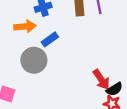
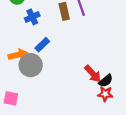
orange arrow: (25, 26) -> (18, 55), moved

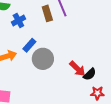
gray circle: (31, 65) -> (43, 59), moved
red star: (105, 94) -> (97, 93), moved

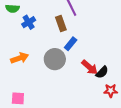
brown rectangle: (47, 13) -> (61, 23), moved
blue rectangle: (29, 45) -> (71, 44), moved

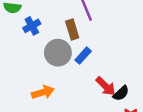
orange arrow: (20, 58) -> (43, 92), moved
gray circle: (55, 59) -> (58, 53), moved

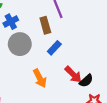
gray circle: (58, 53) -> (20, 44), moved
orange arrow: (43, 92) -> (40, 78), moved, turned 78

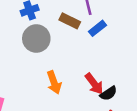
brown rectangle: (45, 25) -> (70, 21), turned -56
blue rectangle: (54, 48) -> (97, 28), moved

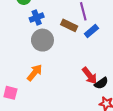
orange arrow: (54, 82) -> (35, 73), moved, turned -120

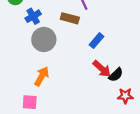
blue rectangle: (91, 31) -> (96, 41), moved
pink square: (10, 93) -> (30, 102), moved

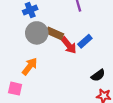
brown rectangle: (70, 18) -> (55, 33), moved
red arrow: (102, 69) -> (69, 45), moved

